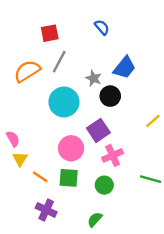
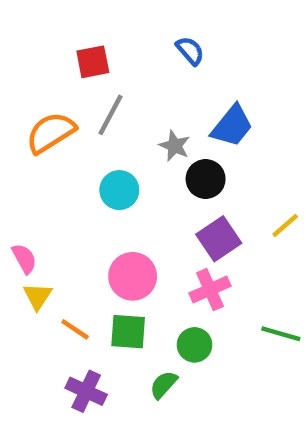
cyan circle: (64, 102) -> (119, 190), size x0.7
purple square: (98, 130) -> (219, 239), moved
green semicircle: (95, 219) -> (164, 385), moved

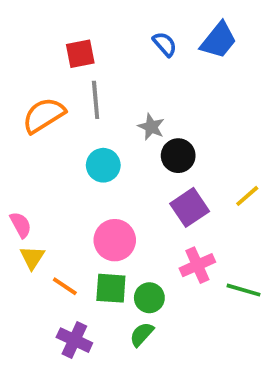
gray line: (110, 115) -> (96, 100), turned -33
blue trapezoid: (232, 126) -> (219, 40), moved
pink cross: (210, 290) -> (197, 265), moved
green circle: (195, 345) -> (149, 298), moved

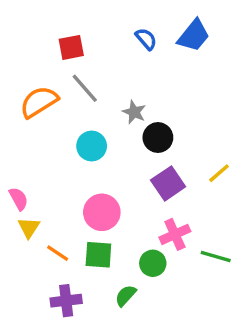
gray line: (96, 100) -> (85, 88), turned -36
green circle: (149, 298) -> (153, 263), moved
purple cross: (74, 340) -> (66, 301), turned -32

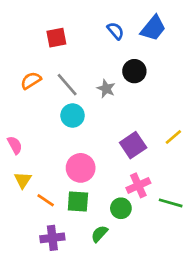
gray line: (85, 88) -> (67, 85), moved
orange semicircle: (39, 102) -> (31, 81), size x0.7
black circle: (158, 138) -> (134, 71), moved
pink semicircle: (19, 199) -> (15, 145), moved

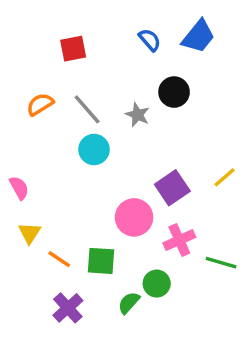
pink circle: (81, 168) -> (134, 217), moved
green circle: (121, 208) -> (157, 284), moved
purple cross: (52, 238) -> (68, 308), turned -35

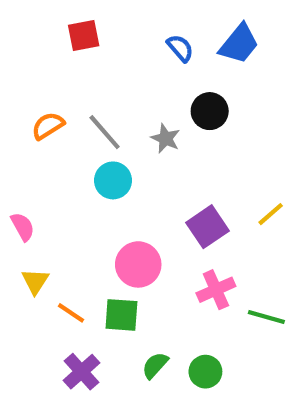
red square: (73, 49) -> (84, 35), moved
pink circle: (134, 217) -> (138, 264), moved
green circle: (157, 284) -> (205, 372), moved

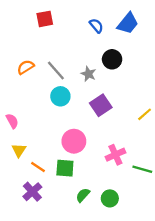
purple square: (208, 227) -> (101, 105), moved
purple cross: (81, 372) -> (32, 192), moved

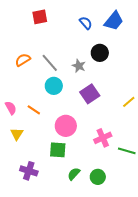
orange line: (38, 167) -> (34, 110), moved
purple cross: (32, 192) -> (29, 171), turned -30

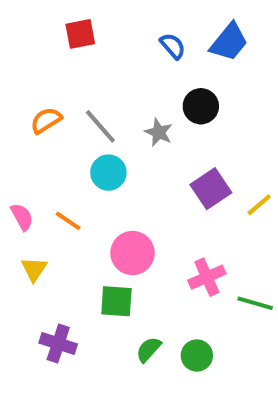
purple square: (90, 94) -> (211, 189), moved

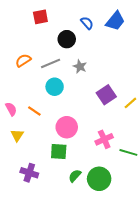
black circle: (201, 106) -> (67, 39), moved
gray line: (100, 126) -> (51, 63), turned -72
green circle: (197, 356) -> (99, 179), size x1.5

